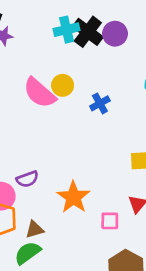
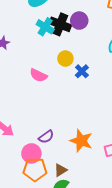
cyan cross: (67, 30) -> (45, 27), turned -30
yellow circle: (63, 85) -> (65, 59), moved
pink semicircle: (40, 93) -> (38, 75), size x0.7

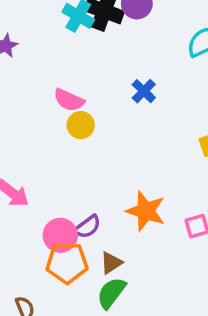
yellow circle: (65, 59) -> (81, 125), moved
purple semicircle: (46, 137) -> (87, 227), moved

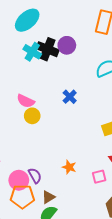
orange star: (146, 211) -> (69, 167), size x0.6
purple semicircle: (87, 227) -> (35, 176), turned -84

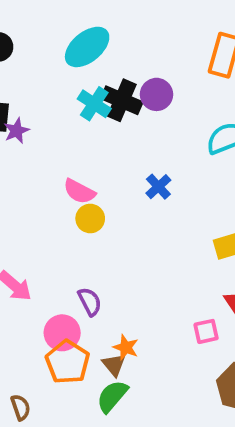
orange star: (69, 167) -> (126, 347), moved
purple semicircle: (35, 176) -> (90, 302), moved
orange pentagon: (22, 196) -> (68, 362), turned 30
brown triangle: (48, 197) -> (114, 365), turned -40

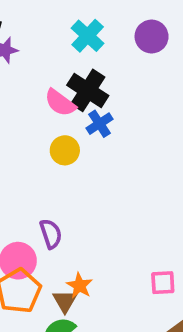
black cross: (122, 100) -> (88, 90), moved
blue cross: (158, 187) -> (99, 124), moved
pink semicircle: (79, 191) -> (60, 103), moved

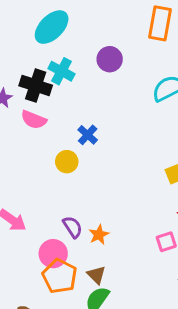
black cross: (88, 90) -> (36, 85), moved
pink semicircle: (60, 103) -> (34, 120), moved
orange star: (80, 286) -> (99, 235), moved, turned 30

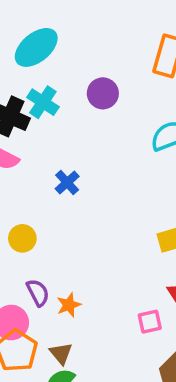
yellow circle: (67, 162) -> (22, 238), moved

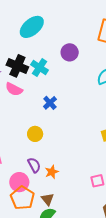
cyan cross: (43, 102) -> (40, 67), moved
yellow circle: (22, 238) -> (35, 134), moved

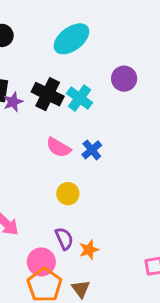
pink semicircle: (14, 89) -> (59, 147), moved

